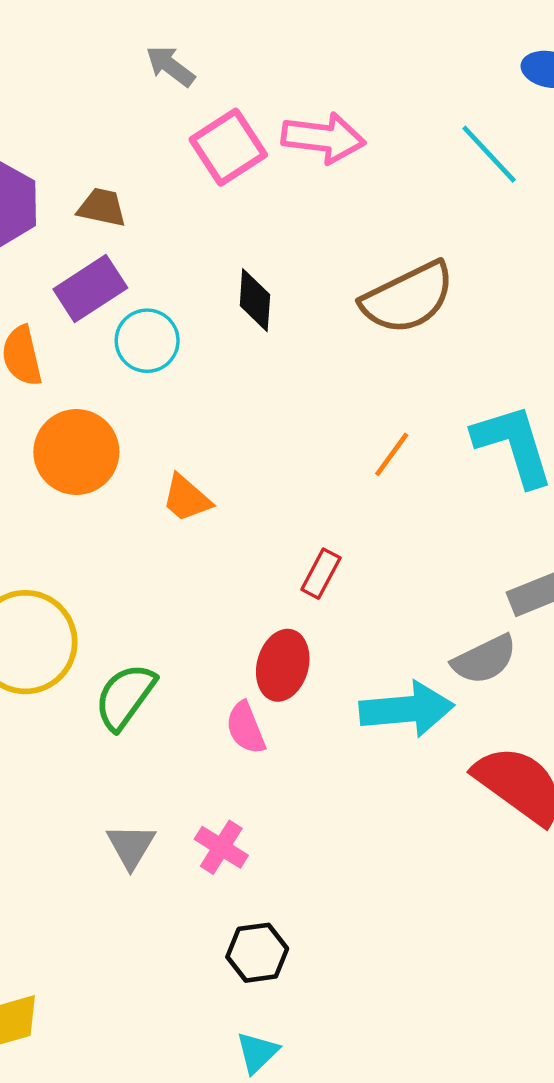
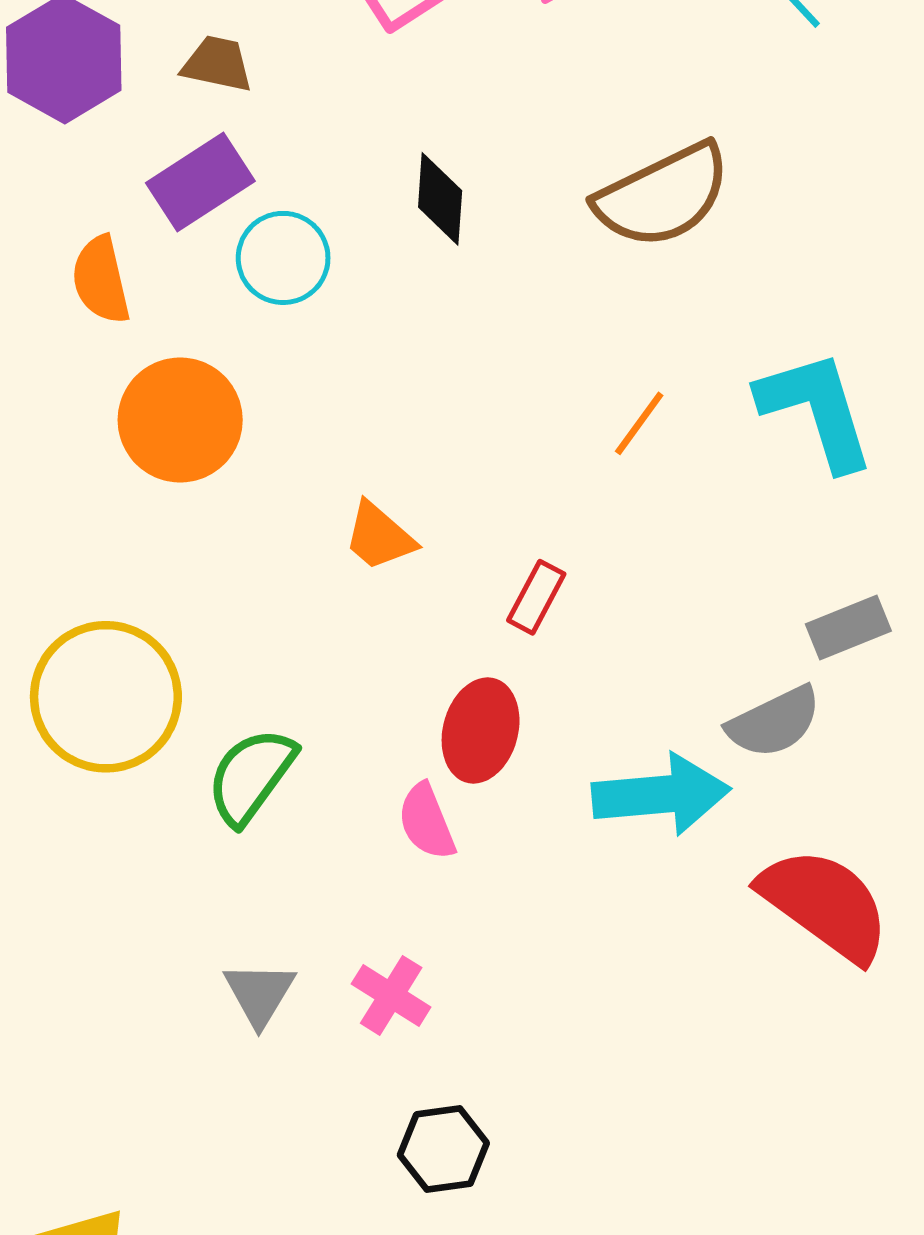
orange trapezoid: (187, 498) -> (379, 536), moved

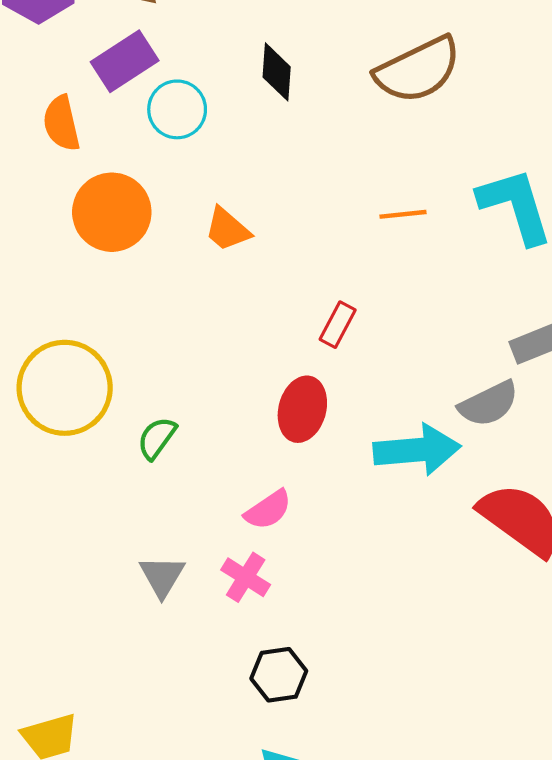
orange line: (639, 423) -> (403, 214), turned 48
orange trapezoid: (379, 536) -> (227, 229), moved
green semicircle: (251, 776) -> (157, 438), size x0.7
pink semicircle: (427, 822) -> (268, 510), moved, turned -102

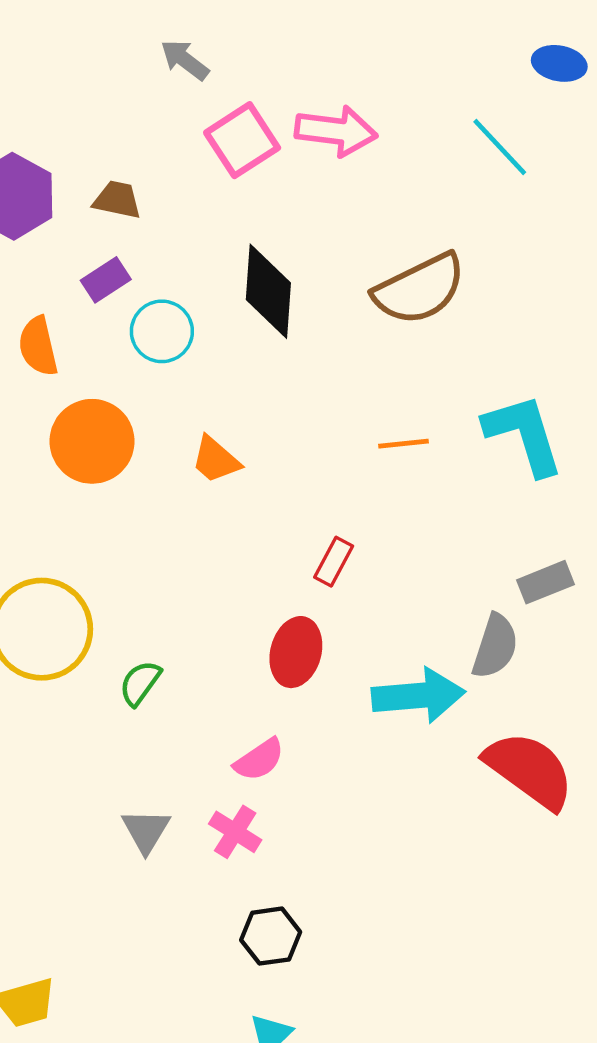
purple rectangle: (125, 61) -> (106, 280), size x0.7
black diamond: (277, 72) -> (268, 291), size x1.5
gray semicircle: (489, 404) -> (495, 646), turned -46

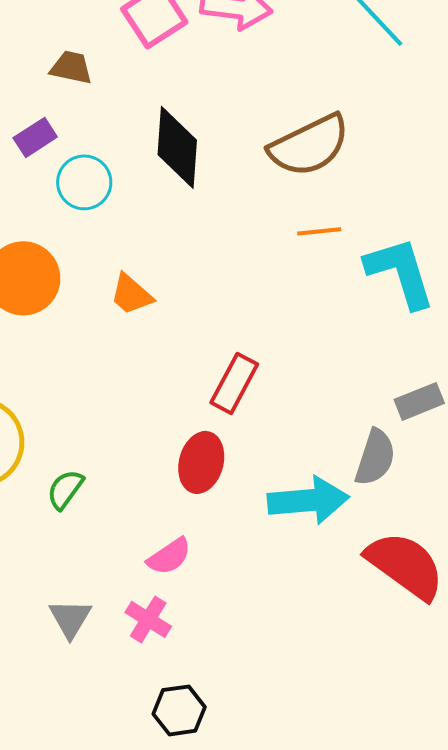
brown trapezoid: (117, 200) -> (71, 67), moved
orange line: (404, 444) -> (319, 231), moved
red rectangle: (334, 562) -> (234, 383), size x1.4

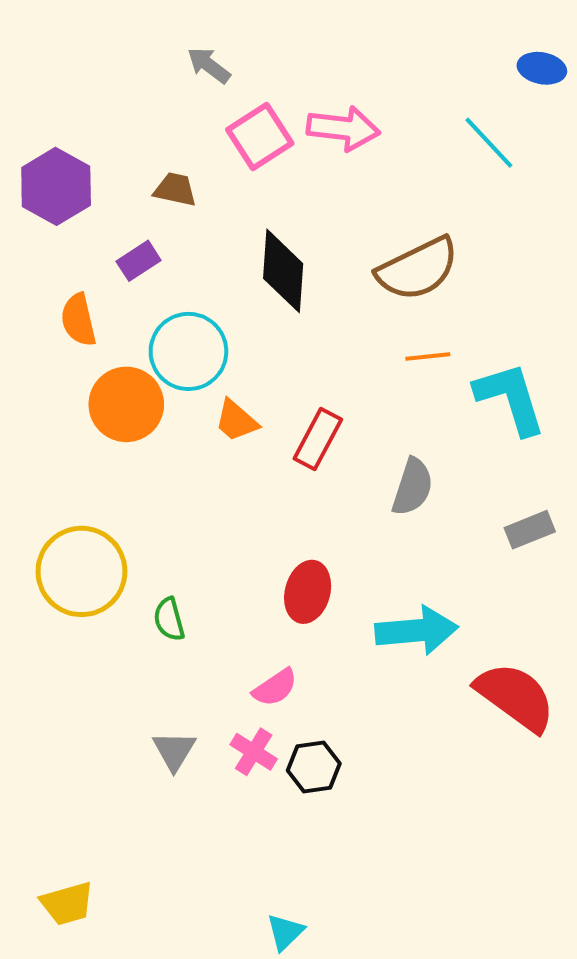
cyan circle: (84, 182) -> (188, 351), moved, size x1.4
red rectangle: (234, 383) -> (318, 439), moved
gray semicircle: (375, 457) -> (413, 487), moved
green semicircle: (65, 489) -> (169, 619), turned -51
black hexagon: (179, 710) -> (314, 767), moved

